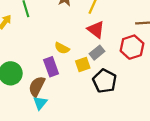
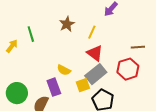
gray rectangle: (97, 53) -> (96, 74), size x1.5

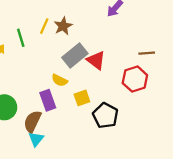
yellow line: (92, 32) -> (44, 26), moved
gray rectangle: (96, 74) -> (75, 55), moved

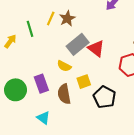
purple rectangle: (48, 100) -> (41, 84), moved
brown semicircle: (32, 121) -> (64, 94), moved, turned -36
cyan triangle: (36, 139) -> (43, 118), turned -32

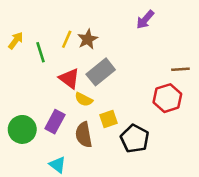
yellow arrow: (10, 41) -> (16, 41), moved
red triangle: (96, 48) -> (69, 78), moved
purple rectangle: (41, 84) -> (55, 122), turned 48

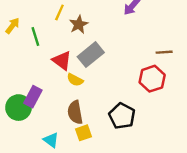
yellow line: (67, 39) -> (59, 12), moved
yellow square: (109, 119) -> (83, 133), moved
purple rectangle: (55, 122) -> (33, 97), moved

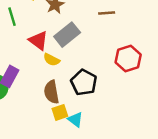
brown line: (164, 52) -> (107, 13), moved
black pentagon: (122, 116) -> (84, 82), moved
cyan triangle: (51, 140) -> (75, 120), moved

